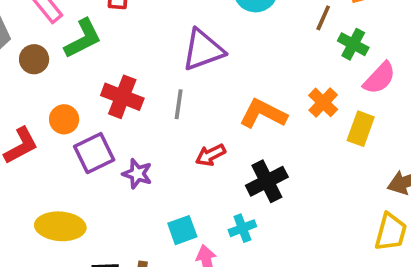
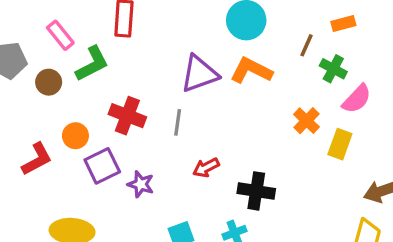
orange L-shape: (263, 114) -> (251, 70), moved
black cross: (267, 181) -> (256, 191), turned 36

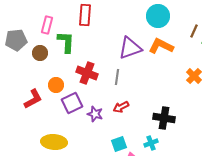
pink rectangle: (60, 35) -> (47, 25), turned 54
green L-shape: (92, 64) -> (66, 42), turned -60
red arrow: (206, 168) -> (121, 107), moved

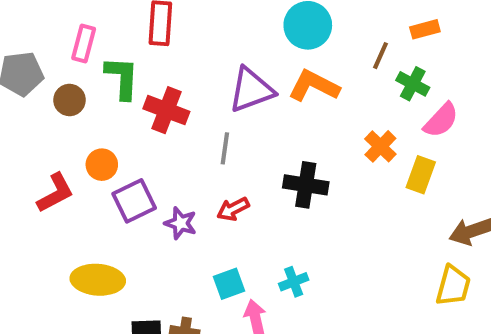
red cross: (87, 73) -> (166, 110), moved
black cross: (164, 118) -> (306, 185), moved

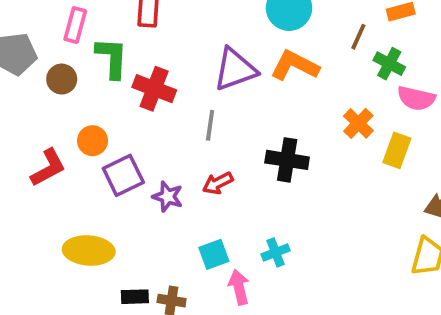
pink semicircle: (441, 120) -> (416, 98), turned 60

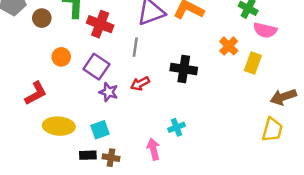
red L-shape: (48, 168) -> (36, 93), moved
purple square: (123, 175) -> (96, 67), moved, turned -30
cyan square: (214, 254) -> (100, 130), moved

